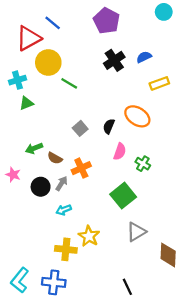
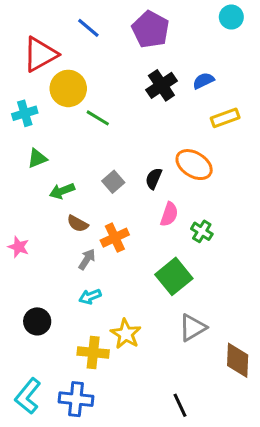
blue line: (53, 23) -> (88, 28), moved
green triangle: (26, 103) -> (37, 158), moved
green arrow: (34, 148) -> (62, 191), moved
black circle: (41, 187) -> (37, 321), moved

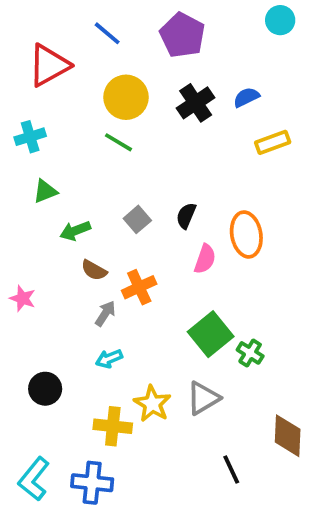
yellow circle: (68, 88) -> (126, 97), moved
orange ellipse: (194, 165) -> (246, 234), moved, turned 48
green cross: (202, 231) -> (250, 353), moved
gray triangle: (193, 328) -> (203, 398), moved
black line: (180, 405) -> (231, 470), moved

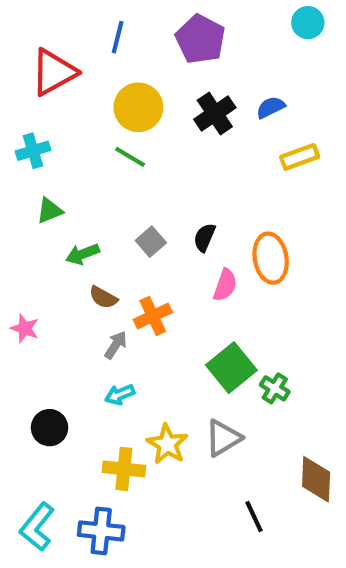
blue line: (107, 33) -> (118, 37), turned 64

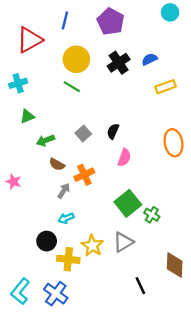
orange ellipse: (271, 258) -> (174, 143), moved
black circle: (50, 428) -> (47, 241), moved
blue cross: (101, 531) -> (56, 294), turned 30

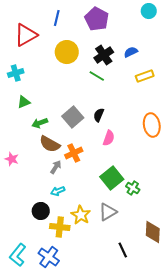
green line: (72, 87) -> (97, 76), moved
gray square: (83, 134) -> (73, 117), size x1.5
brown semicircle: (57, 164) -> (50, 144), size x1.5

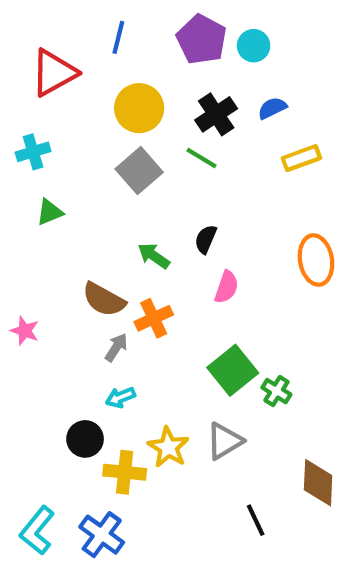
cyan circle: (149, 11) -> (254, 46), moved
gray square: (73, 117) -> (139, 171), moved
green arrow: (40, 123) -> (154, 256), moved, turned 56

